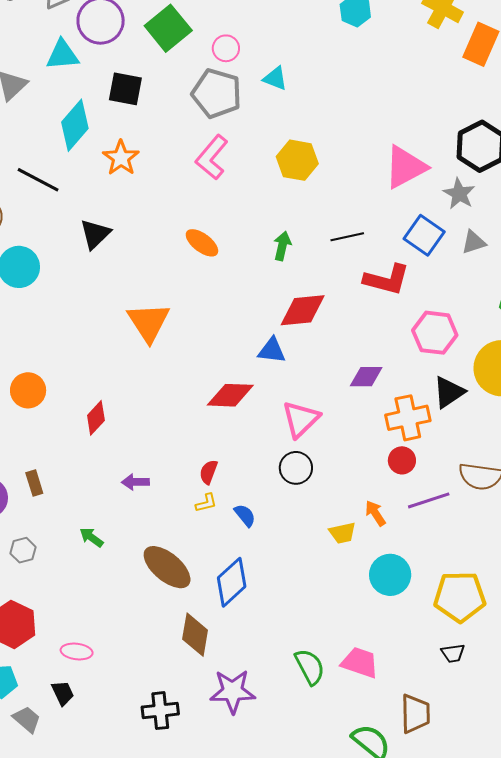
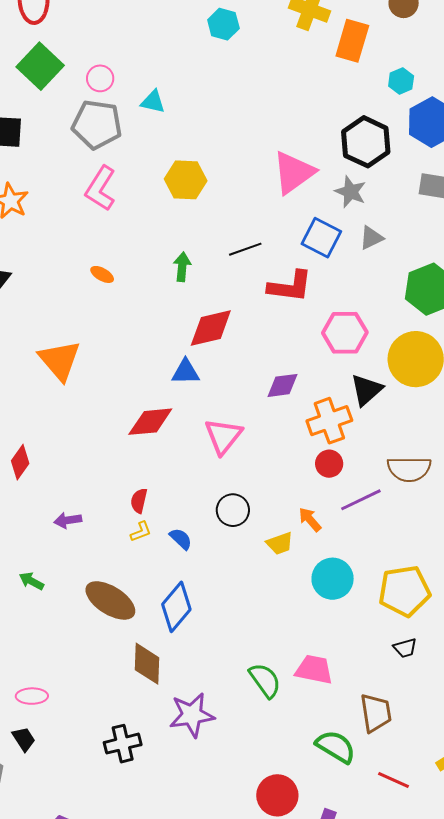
orange ellipse: (202, 243) -> (102, 274), size x0.7
black circle: (296, 468) -> (233, 510), moved

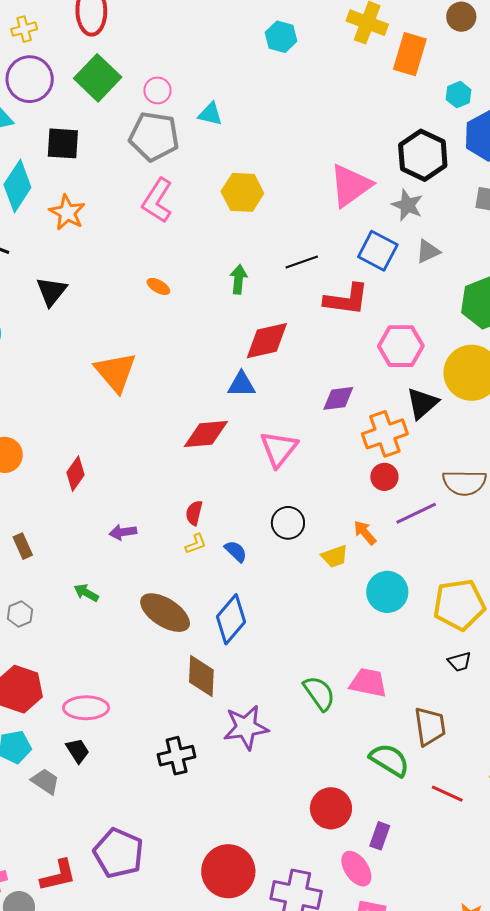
pink ellipse: (32, 696) -> (86, 708), size x1.4

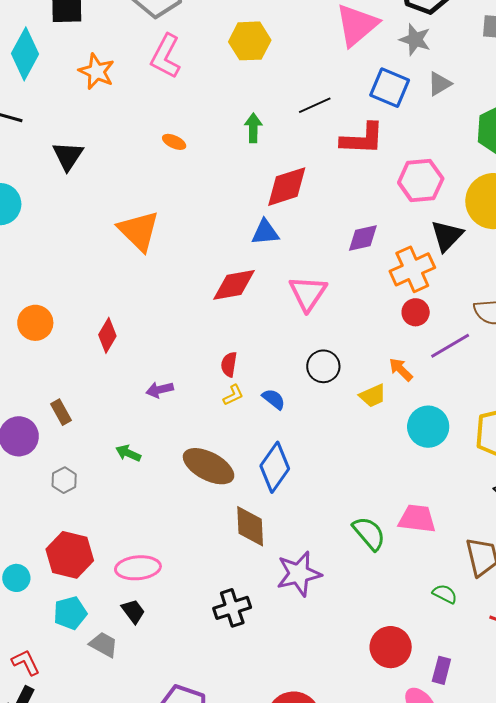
orange star: (67, 213) -> (97, 71), moved
green semicircle: (389, 760) -> (445, 594), size x0.6

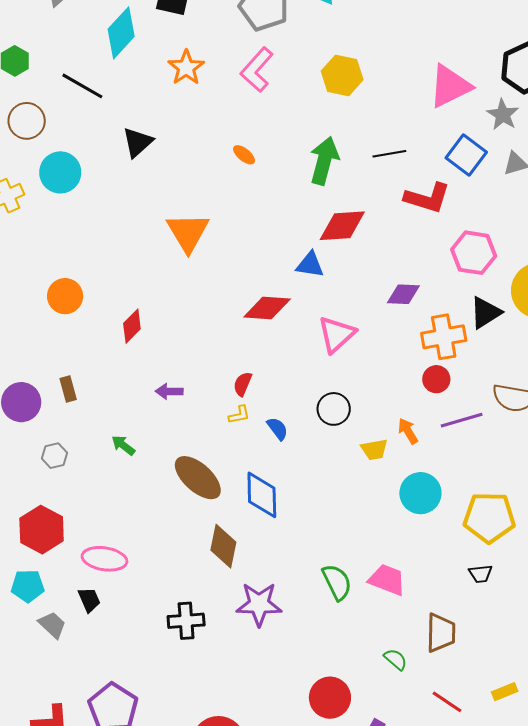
green arrow: (253, 128) -> (324, 161), size x1.6
blue diamond: (275, 467) -> (262, 495), turned -51

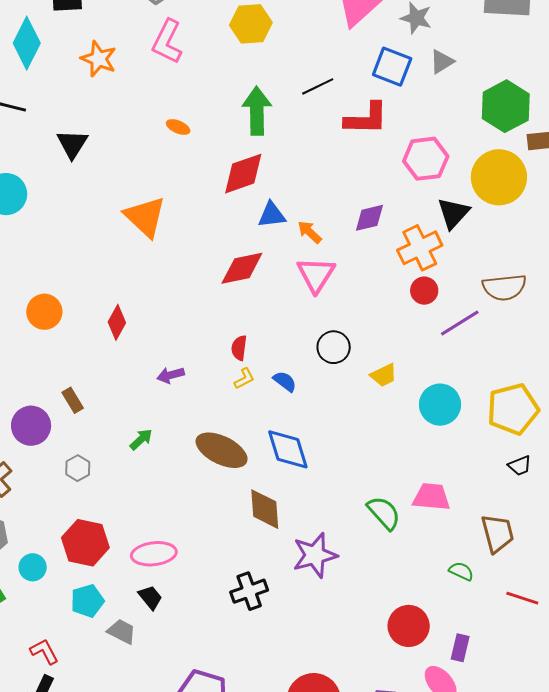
red diamond: (342, 226) -> (243, 174), moved
orange arrow: (408, 431) -> (310, 232), moved
green arrow: (123, 445) -> (141, 439), turned 115

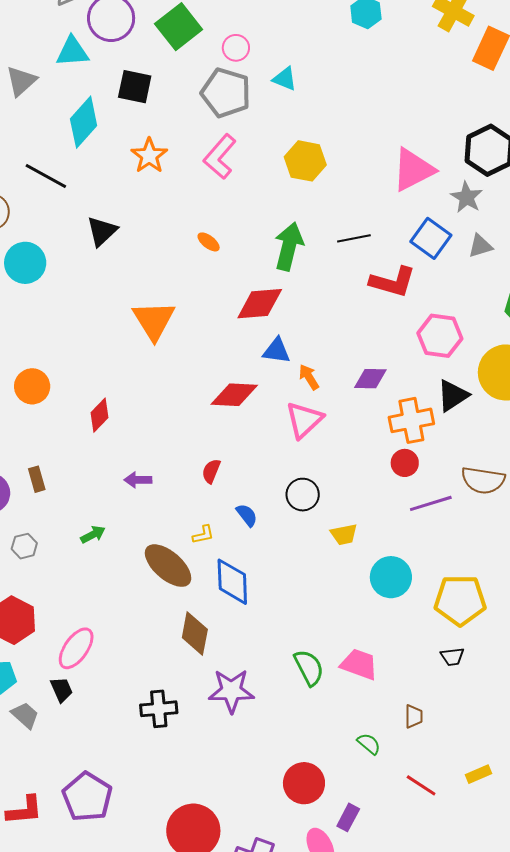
yellow L-shape: (244, 379) -> (203, 535), moved
brown trapezoid: (498, 533) -> (414, 716), size x0.6
pink ellipse: (154, 554) -> (76, 648), turned -63

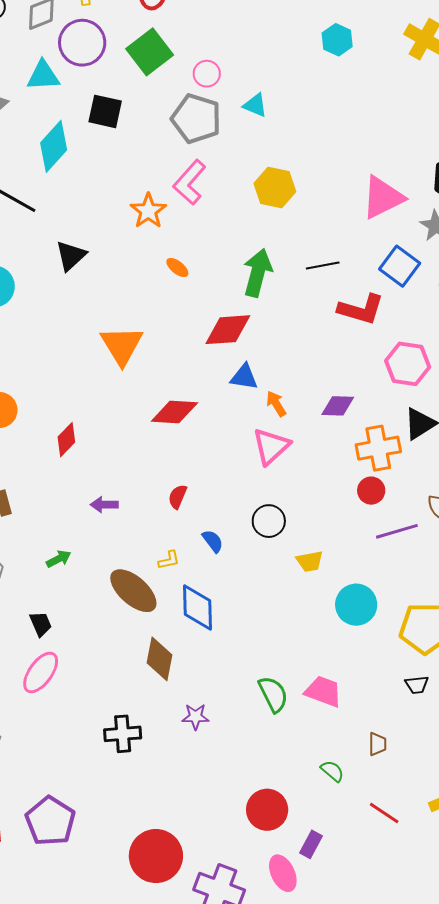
orange star: (149, 156) -> (148, 211), moved
red diamond: (234, 395) -> (174, 412), moved
black trapezoid: (62, 690) -> (41, 624), moved
purple star: (231, 691) -> (195, 717), size x0.6

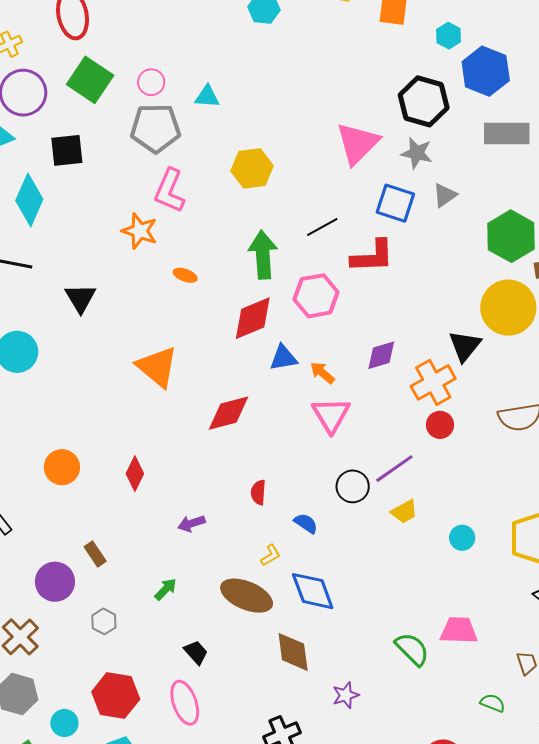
pink hexagon: (408, 364) -> (316, 296), moved
purple line: (397, 531) -> (394, 469), moved
cyan circle: (356, 605) -> (462, 538), size x0.6
black trapezoid: (41, 624) -> (196, 652), moved
pink ellipse: (41, 672) -> (185, 703), turned -36

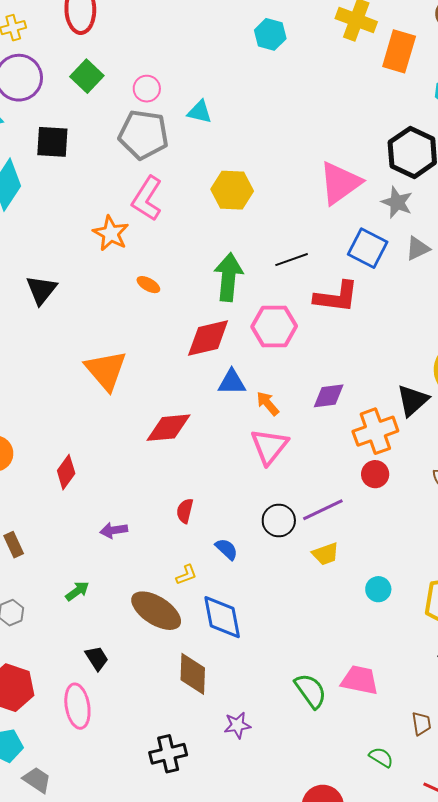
green square: (90, 80) -> (87, 76), size x0.7

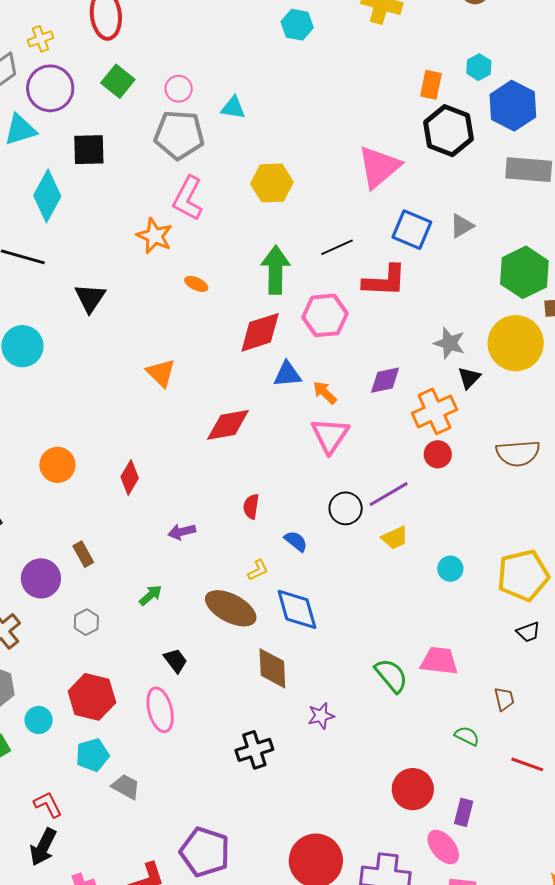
orange rectangle: (399, 51) -> (431, 85), moved, size x0.7
gray star: (397, 202) -> (449, 343), moved
orange triangle: (106, 370) -> (161, 373), size x0.7
black triangle: (413, 400) -> (469, 378), size x0.7

